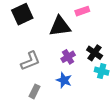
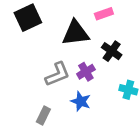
black cross: (95, 53) -> (112, 51), moved
gray L-shape: (30, 61) -> (58, 74), moved

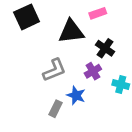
purple cross: (86, 72) -> (93, 71), moved
gray rectangle: (43, 116) -> (56, 109), moved

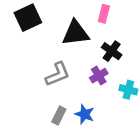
pink rectangle: (98, 13) -> (104, 14), turned -56
blue star: (76, 95) -> (85, 114), moved

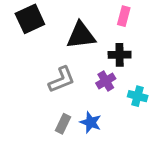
pink rectangle: (104, 14) -> (124, 16), moved
black cross: (112, 51) -> (120, 55), turned -36

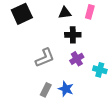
black triangle: (81, 35) -> (65, 13), moved, size x0.6
black cross: (120, 55) -> (73, 35), moved

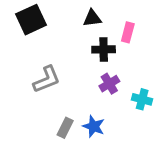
pink rectangle: (90, 12) -> (128, 32), moved
gray L-shape: (45, 58) -> (47, 79), moved

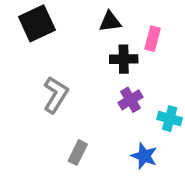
gray L-shape: (47, 79) -> (56, 95), turned -36
blue star: (94, 126) -> (144, 156), moved

